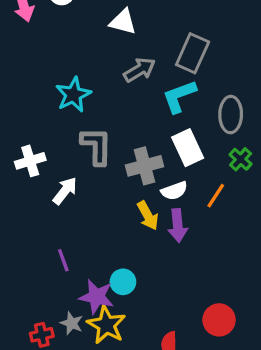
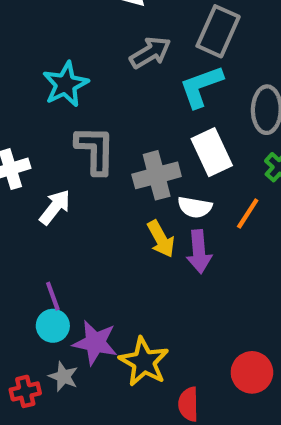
white semicircle: (174, 191) -> (195, 207), turned 30
cyan circle: (123, 282) -> (53, 326), moved
yellow star: (106, 325) -> (144, 362), moved

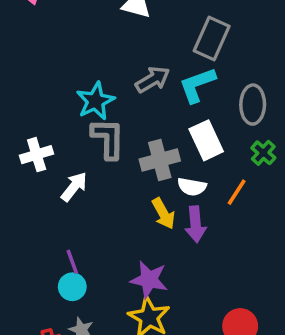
gray arrow: (150, 52) -> (153, 80), moved
cyan star: (66, 84) -> (95, 101), moved
purple star: (95, 343) -> (149, 280), moved

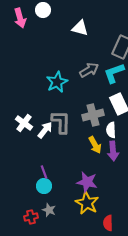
gray L-shape: (108, 139) -> (61, 122), moved
white cross: (37, 155) -> (24, 123), moved, turned -36
white semicircle: (192, 187) -> (111, 130), turned 77

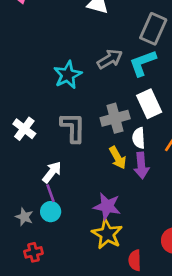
white arrow: (45, 130) -> (52, 172), moved
gray star: (49, 210) -> (24, 217), moved

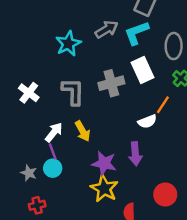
white semicircle: (139, 138) -> (147, 121), moved, turned -108
yellow arrow: (118, 158) -> (83, 131), moved
purple arrow: (141, 166) -> (135, 154), moved

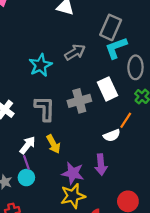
cyan L-shape: (136, 33) -> (116, 48), moved
yellow star: (104, 189) -> (73, 196), turned 30

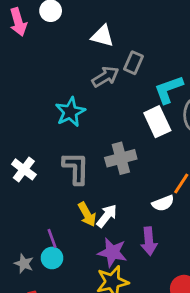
gray rectangle: (111, 27) -> (133, 63), moved, size x0.7
gray arrow: (75, 52) -> (105, 77), moved
white rectangle: (107, 89) -> (157, 122), moved
white arrow: (27, 145) -> (107, 216), moved

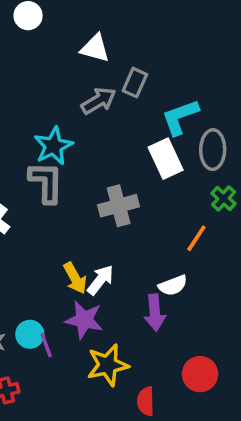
gray L-shape: (76, 168) -> (46, 182), moved
white semicircle: (163, 203) -> (173, 285), moved
purple line: (52, 238) -> (46, 345), moved
purple star: (112, 252) -> (84, 320), moved

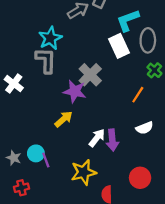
gray cross: (119, 206) -> (90, 75), turned -30
yellow arrow: (75, 278) -> (64, 119), turned -102
white arrow: (100, 280) -> (97, 138), moved
white semicircle: (173, 285) -> (144, 128), moved
purple star: (84, 320) -> (75, 91), moved

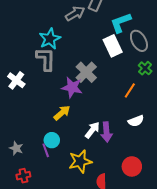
gray ellipse: (148, 40) -> (139, 41), turned -30
cyan circle: (36, 153) -> (52, 140), moved

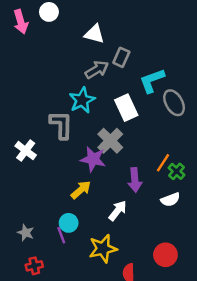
cyan star: (50, 39) -> (82, 100), moved
white rectangle: (113, 46) -> (126, 108), moved
green cross: (145, 68) -> (176, 171), moved
purple arrow: (107, 132) -> (135, 180), moved

